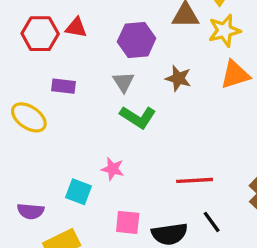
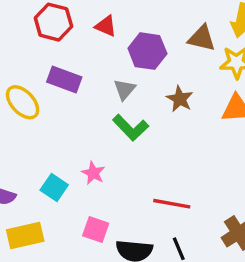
red triangle: (76, 27) -> (106, 26), moved
purple rectangle: (63, 86) -> (64, 80), size x1.4

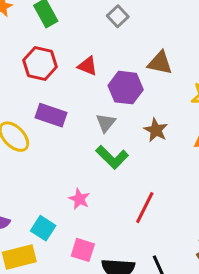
brown triangle: (202, 38) -> (160, 63), moved
cyan square: (54, 187) -> (43, 228), moved
red line: (172, 204) -> (145, 208), moved, turned -72

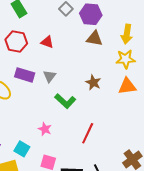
purple hexagon: (126, 88) -> (91, 14), moved
gray triangle: (106, 123) -> (50, 76), moved

